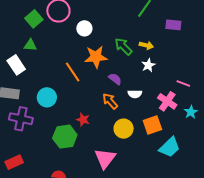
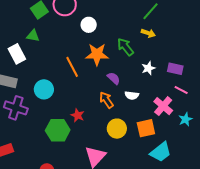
purple rectangle: (173, 25) -> (175, 69), moved
yellow arrow: (146, 45) -> (148, 33), moved

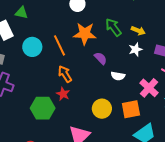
yellow arrow: (148, 33) -> (138, 31), moved
cyan circle: (44, 89) -> (32, 47), moved
orange arrow: (106, 100) -> (65, 74), moved

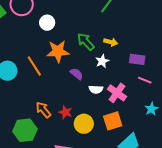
white star: (135, 49) -> (102, 61), moved
orange arrow: (65, 74) -> (43, 110), moved
pink cross: (149, 88) -> (117, 93), moved
red star: (63, 94) -> (65, 112), moved

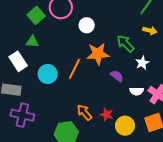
yellow arrow: (111, 42) -> (150, 31), moved
orange line: (34, 66) -> (74, 69), turned 60

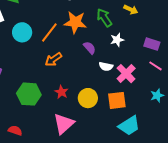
orange arrow: (84, 112) -> (53, 59), moved, turned -96
red star: (107, 114) -> (62, 92), moved

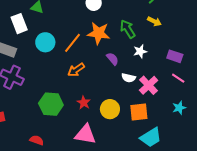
pink triangle: (64, 124) -> (85, 134), turned 50

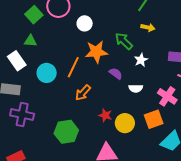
pink cross: (149, 85) -> (167, 96), moved
red star: (84, 103) -> (105, 115), moved

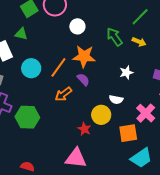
green arrow: (124, 41) -> (114, 37), moved
purple semicircle: (116, 74) -> (83, 79), moved
red star: (105, 115) -> (84, 129), moved
yellow circle: (125, 123) -> (101, 115), moved
green hexagon: (66, 132) -> (27, 117), moved

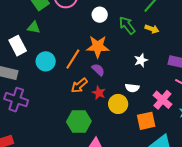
white circle: (77, 26) -> (100, 15), moved
green hexagon: (27, 117) -> (79, 122), moved
red star: (84, 129) -> (99, 93), moved

